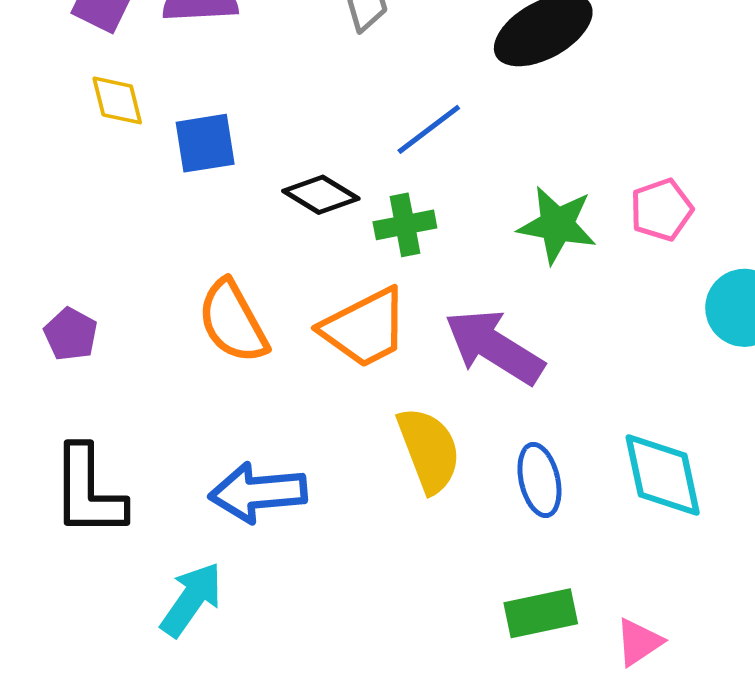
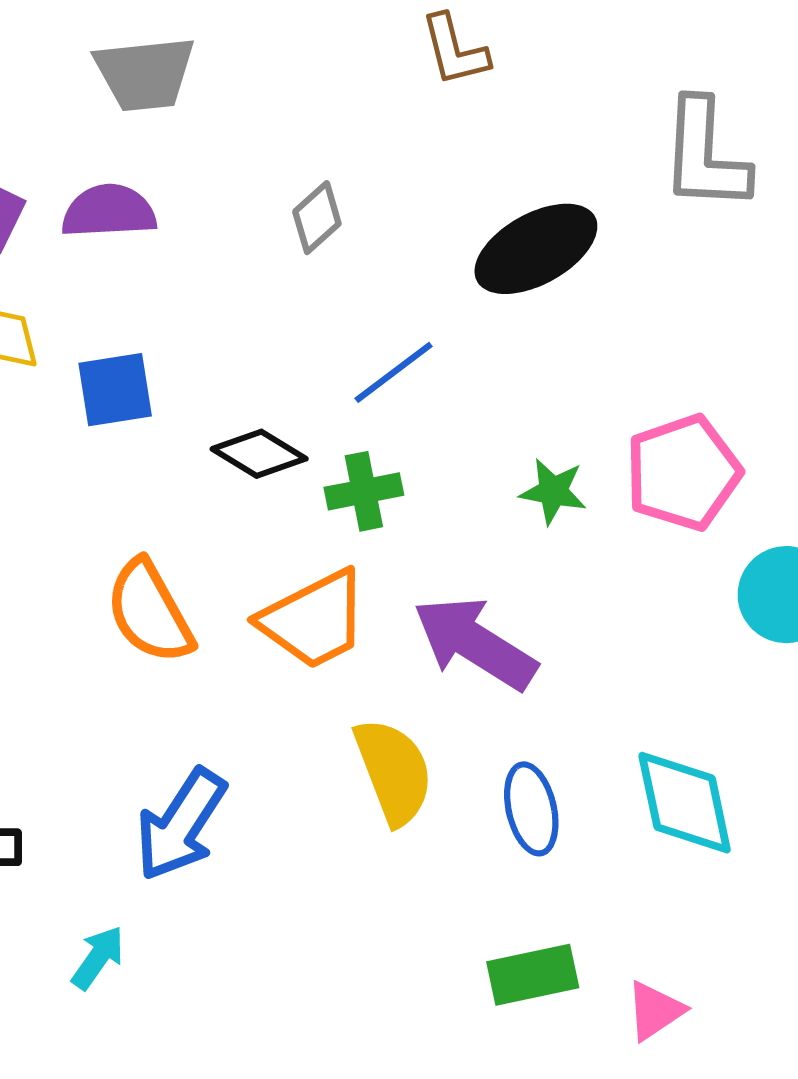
pink pentagon: (661, 210) -> (683, 473), size x1.5
green star: (557, 225) -> (553, 491), size x0.7
blue arrow: (258, 493) -> (181, 825), turned -52
cyan arrow: (191, 599) -> (98, 958), size x0.7

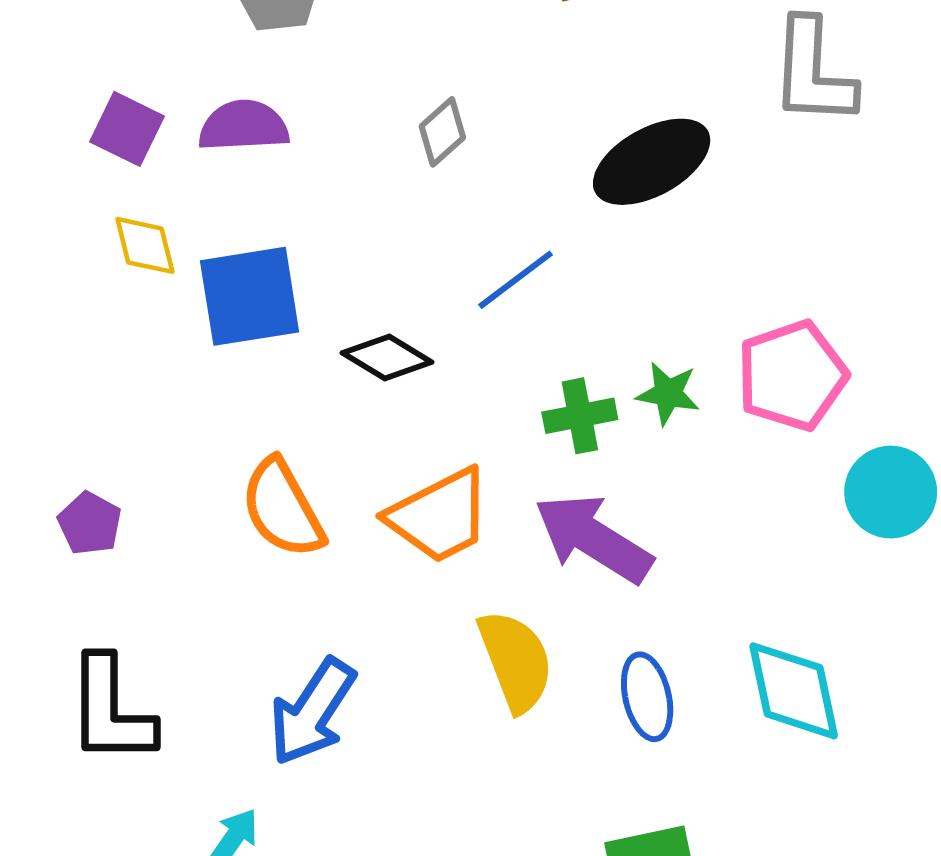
blue square: (115, 390) -> (250, 296), size x1.4
green cross: (364, 491) -> (580, 416), moved

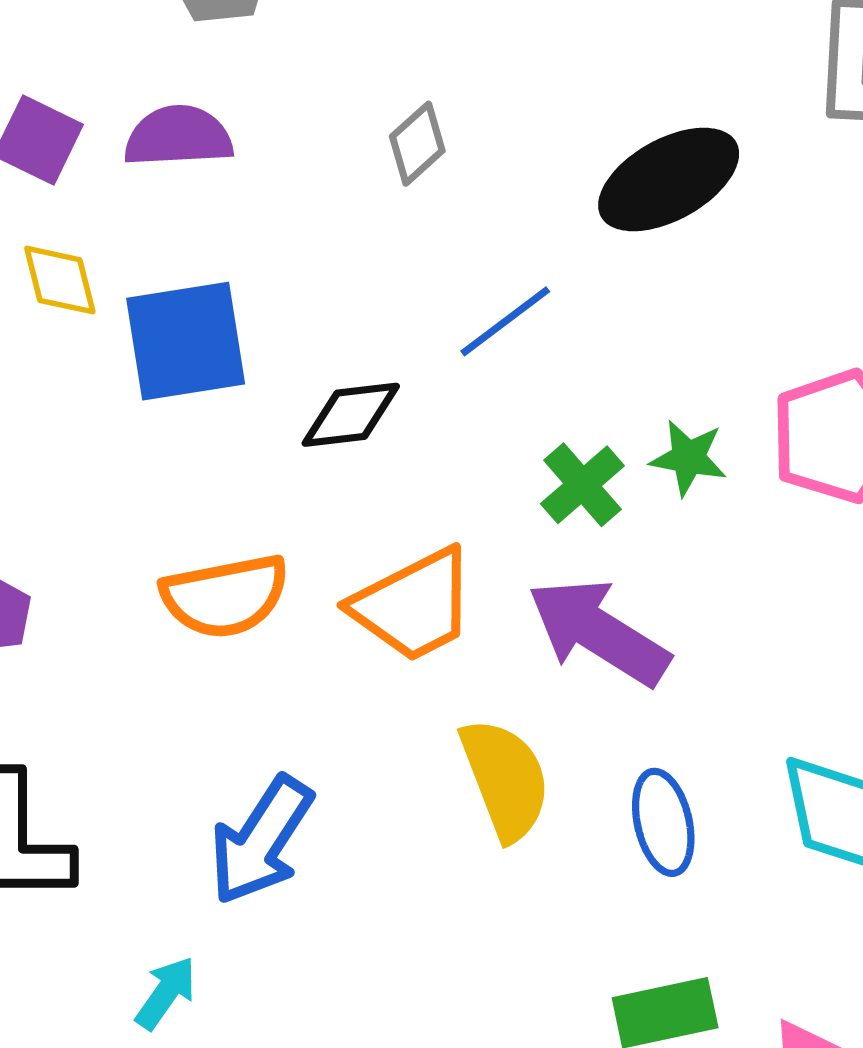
black diamond: (387, 358) -> (351, 415), turned -38
green cross: (580, 416) -> (582, 485), turned -30
orange semicircle: (282, 508) -> (225, 596), turned -72

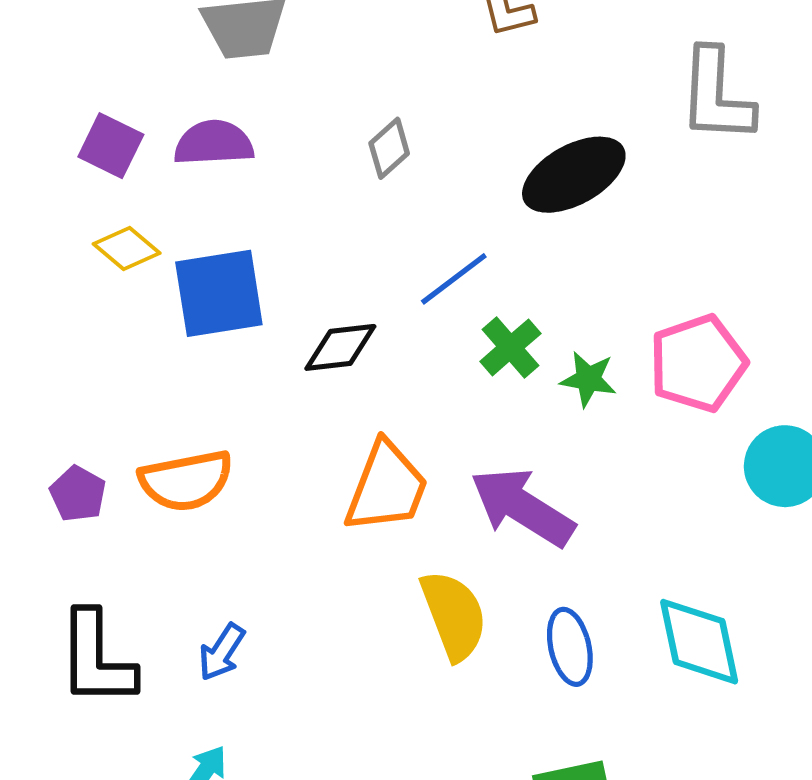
yellow diamond: (60, 280) -> (127, 249), turned -36
green cross: (582, 485) -> (510, 347), moved
orange semicircle: (225, 596) -> (186, 481), moved
orange trapezoid: (414, 605) -> (387, 487), turned -42
blue arrow: (261, 840) -> (222, 652), moved, size x0.6

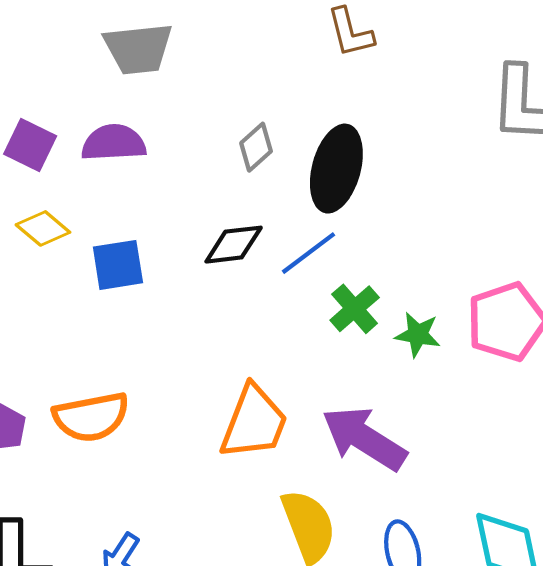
black ellipse: (574, 175) -> (336, 169), moved, turned -46
blue square: (219, 293) -> (118, 265), size x0.7
black diamond: (340, 347) -> (234, 245), moved

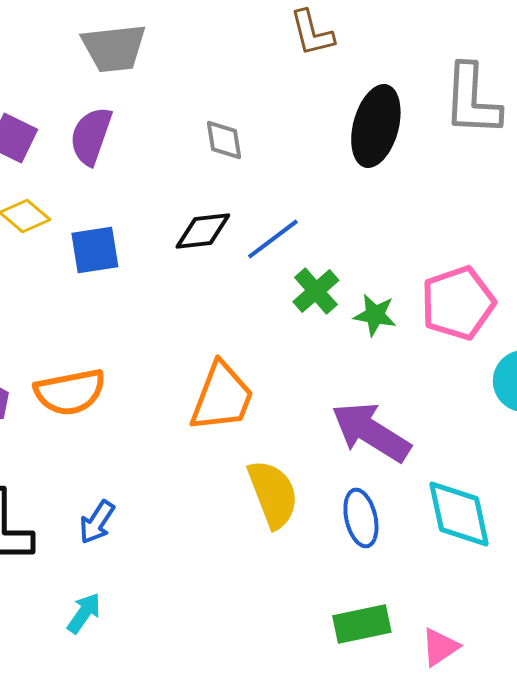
purple semicircle: (114, 143) -> (91, 136), turned -68
gray diamond: (256, 147) -> (224, 140), turned -57
black ellipse: (336, 169) -> (376, 126), moved
purple arrow: (364, 438) -> (371, 432), moved

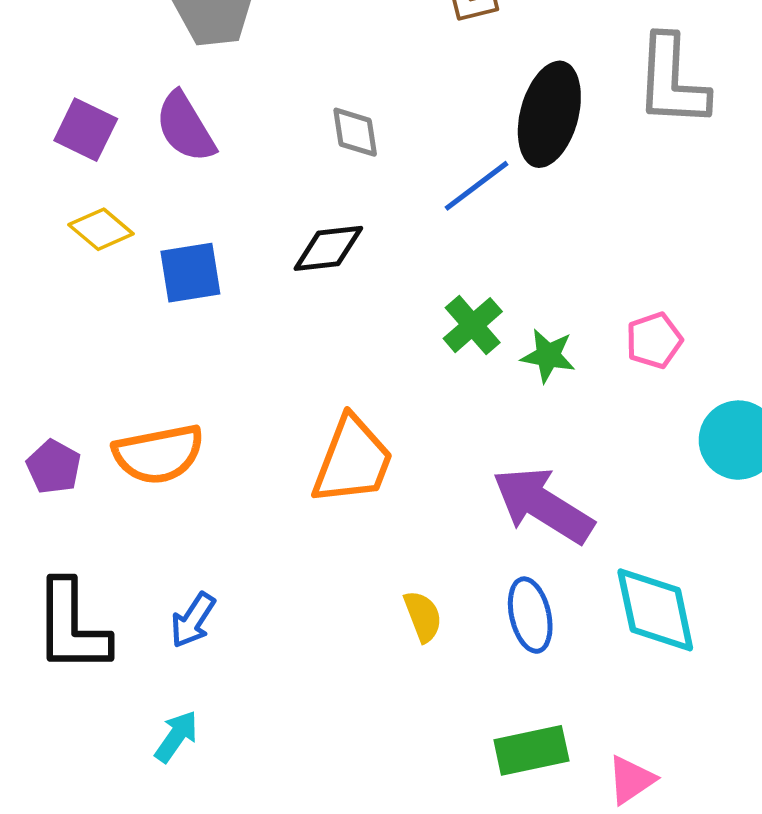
purple semicircle: (91, 136) -> (185, 127), turned -50
blue line: (273, 239) -> (477, 186), moved
pink pentagon: (458, 303) -> (654, 340), size x0.6
yellow semicircle: (273, 494) -> (423, 616), moved, size x0.6

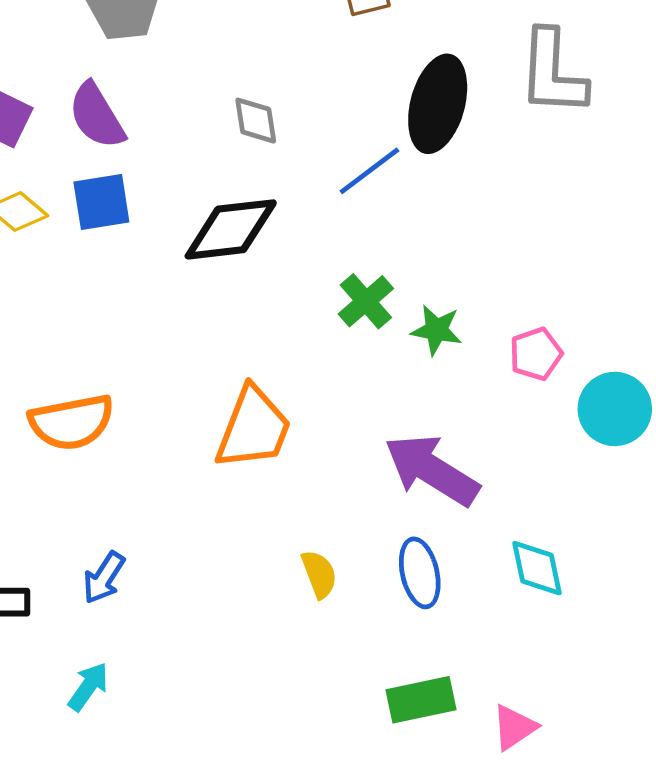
black diamond: (328, 248) -> (231, 229), size x1.4
blue square: (190, 273) -> (101, 202), moved
pink pentagon: (654, 340) -> (536, 354), moved
cyan diamond: (655, 610) -> (537, 568), size x0.7

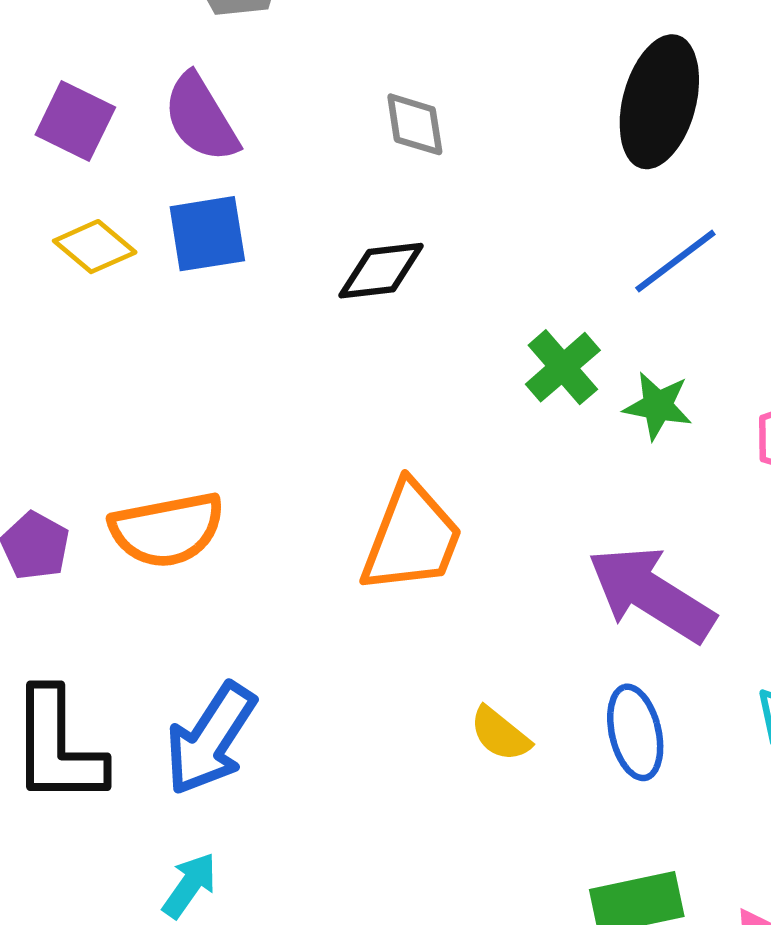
blue line: (369, 171) -> (675, 261), moved
black diamond: (231, 229) -> (381, 271), size x0.7
yellow semicircle: (319, 574) -> (500, 734), turned 150
blue arrow: (104, 578) -> (210, 739), size x1.6

